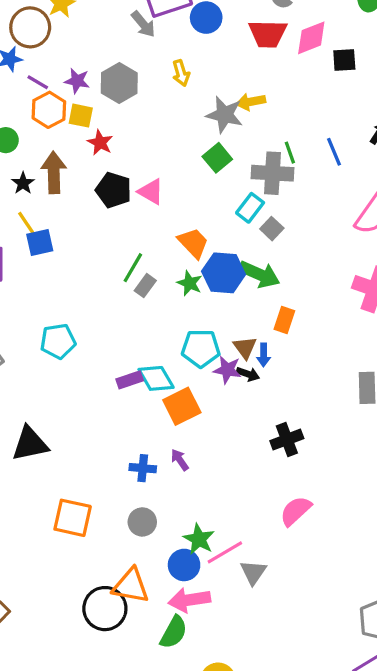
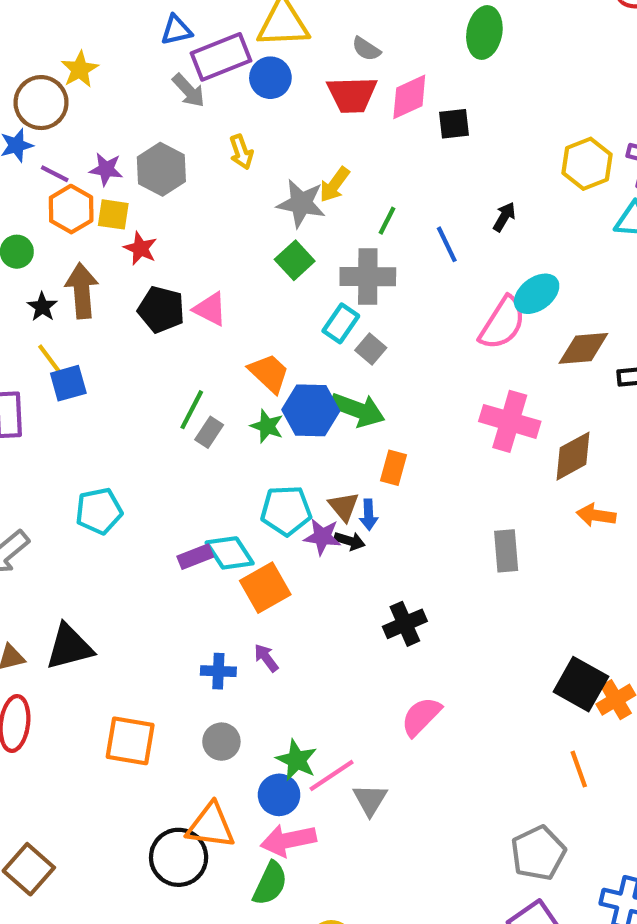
yellow arrow: (251, 102) -> (334, 185), turned -40
green line: (290, 153) -> (387, 221), moved, turned 50

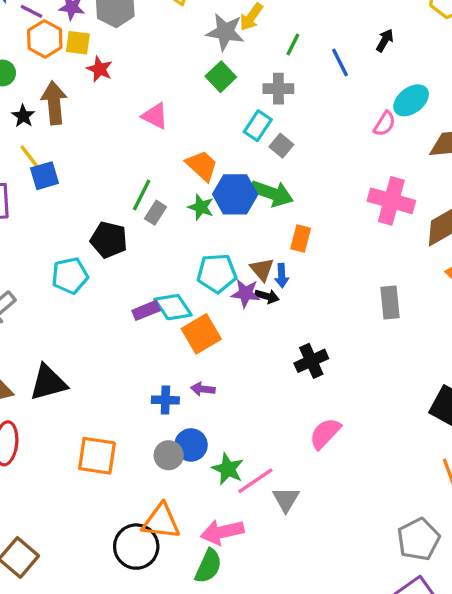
gray cross: (368, 277) -> (278, 89), size x0.7
black pentagon: (161, 310) -> (109, 240), moved
pink semicircle: (502, 323) -> (385, 124), size x0.6
purple arrow: (266, 658) -> (203, 389), turned -45
blue circle: (279, 795) -> (191, 445), moved

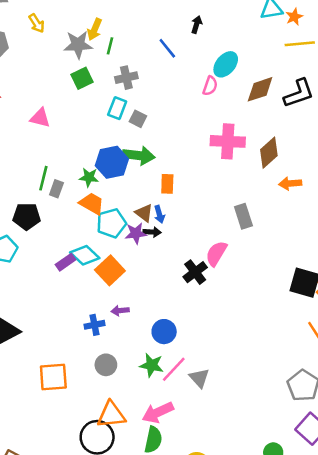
green line: (293, 45) -> (110, 46), moved
green square: (221, 77) -> (82, 78), turned 30
orange trapezoid: (202, 166) -> (92, 203), moved
pink semicircle: (325, 433) -> (216, 254), moved
blue circle: (191, 445) -> (164, 332), moved

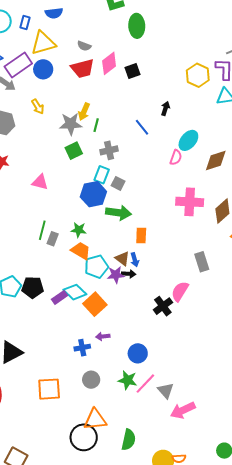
blue hexagon: (112, 162) -> (93, 194), moved
black pentagon: (27, 216) -> (33, 287), moved
pink arrow: (158, 412) -> (183, 410), moved

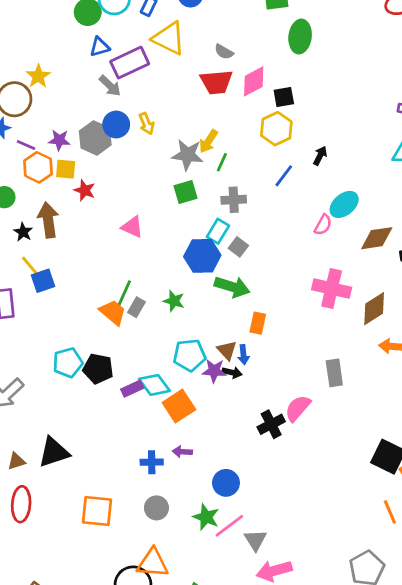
yellow triangle: (43, 43) -> (169, 38), turned 32
blue circle: (43, 69) -> (116, 124), moved
yellow hexagon: (198, 75) -> (276, 129), moved
blue line: (142, 127) -> (284, 176), turned 66
orange trapezoid: (81, 251) -> (113, 312), moved

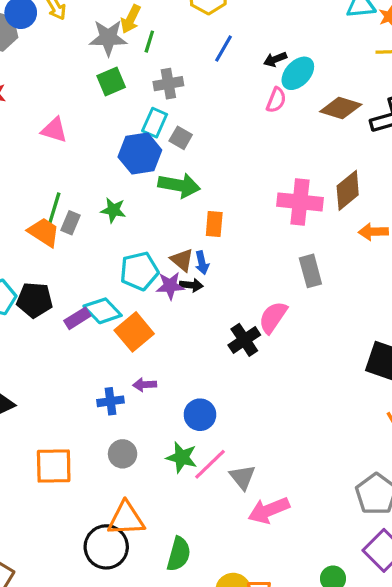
black arrow: (320, 156) -> (275, 59), moved, turned -132
brown diamond: (377, 238) -> (341, 108), turned 32
pink cross: (332, 289) -> (300, 202), moved

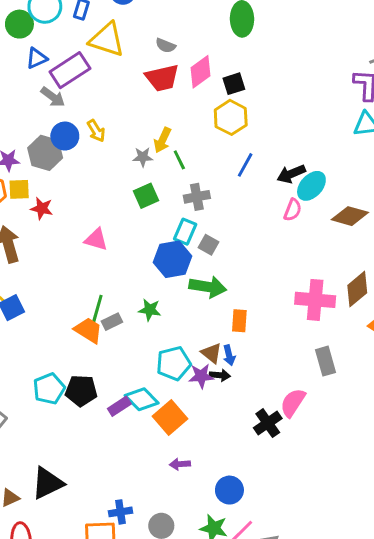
gray star: (108, 38) -> (143, 157), size x0.6
green line: (149, 42) -> (179, 160), turned -42
black arrow: (275, 59) -> (291, 174), size x1.4
gray rectangle: (71, 223) -> (112, 322), turned 42
blue cross: (110, 401) -> (120, 512), moved

